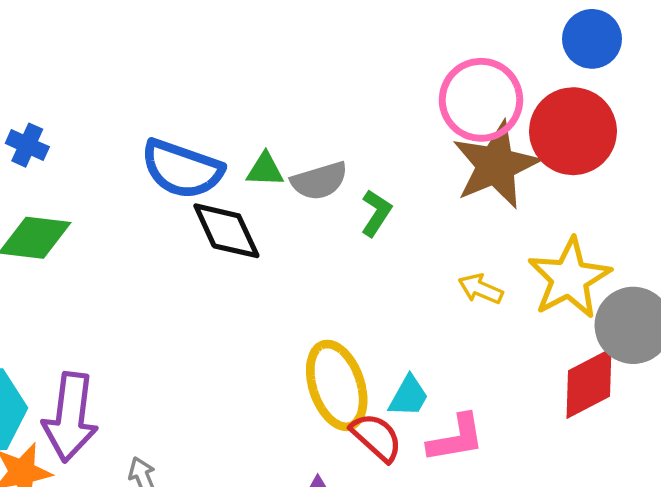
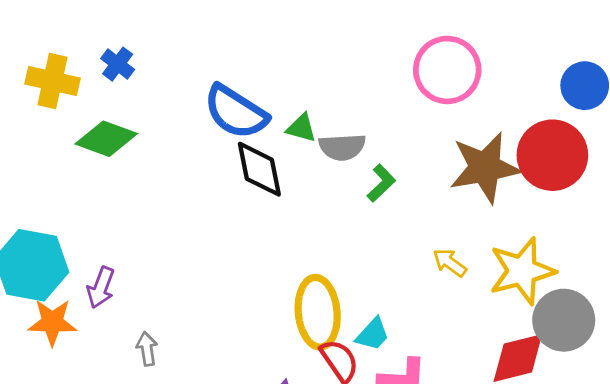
pink circle: (481, 100) -> (447, 70), moved
purple arrow: (70, 417) -> (101, 288), size x0.6

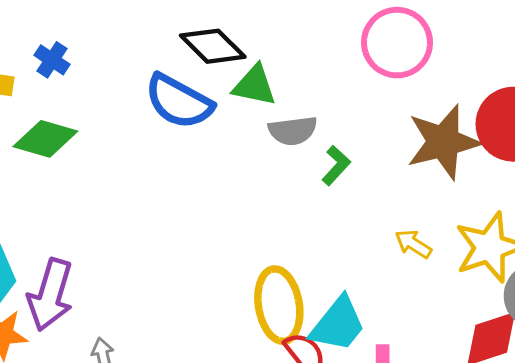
green triangle: (301, 128) -> (254, 85), moved, size x1.4
black diamond: (259, 169) -> (213, 46), moved, turned -30
purple arrow: (101, 288) -> (50, 295), size x1.6
cyan trapezoid: (373, 334) -> (338, 324), size x1.6

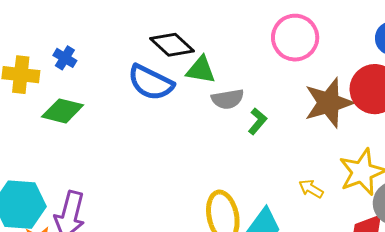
yellow arrow: (413, 244) -> (311, 189), moved

